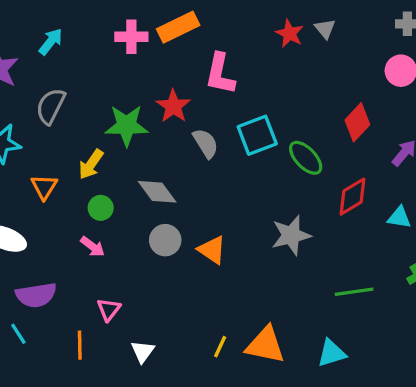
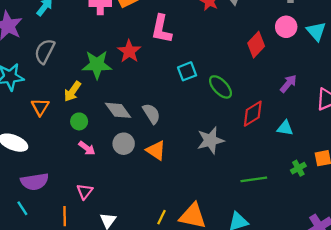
red diamond: (357, 122) -> (256, 45), moved
cyan square: (257, 135) -> (187, 71), size x0.7
gray semicircle: (206, 143) -> (151, 114), moved
pink arrow: (93, 247) -> (87, 148), moved

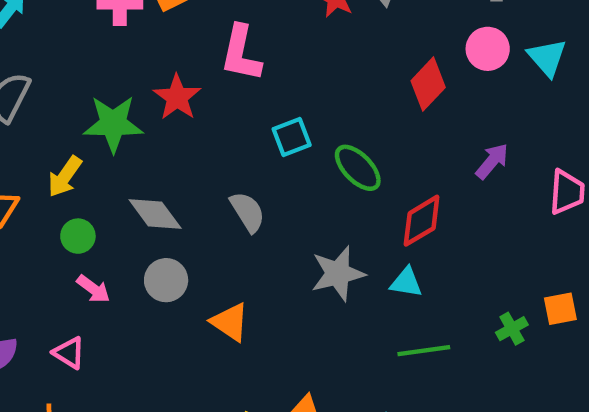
gray semicircle: (151, 114) -> (248, 212), moved
cyan triangle: (285, 128) -> (406, 282), moved
orange triangle: (156, 150) -> (230, 322), moved
pink triangle: (85, 192) -> (69, 353), moved, turned -36

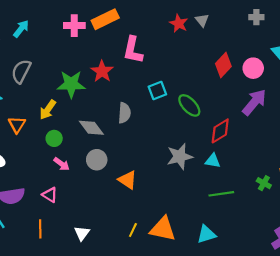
pink circle: (488, 49) -> (253, 68), moved
purple arrow: (492, 161) -> (254, 102), size x1.5
gray semicircle: (248, 212) -> (124, 113), moved, turned 36
green cross: (512, 329) -> (264, 183), turned -32

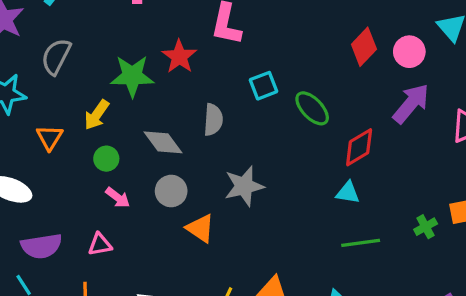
gray star: (180, 157) -> (244, 186), moved
orange triangle: (128, 180) -> (200, 228), moved
green cross: (264, 183) -> (426, 227), turned 32
pink triangle: (50, 195) -> (100, 244), turned -42

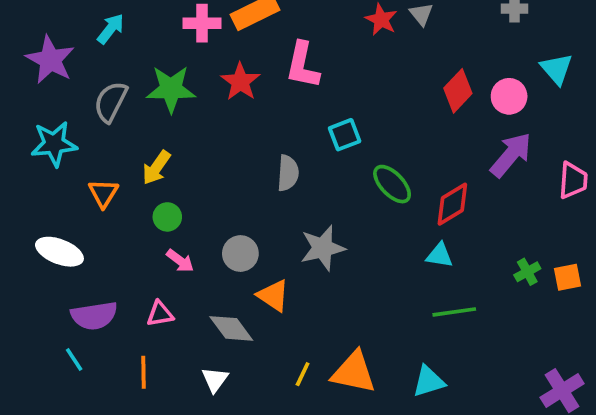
red star: (179, 57) -> (240, 82), moved
green star: (132, 76) -> (171, 89), moved
green ellipse: (312, 108) -> (392, 184), moved
gray diamond: (163, 142) -> (231, 328), moved
green cross: (426, 227) -> (527, 272), moved

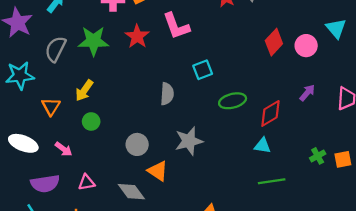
pink L-shape: (303, 65) -> (176, 26), turned -32
purple arrow: (511, 155) -> (307, 93), moved, size x0.6
green ellipse: (392, 184) -> (233, 101), turned -60
pink arrow: (180, 261) -> (64, 149), moved

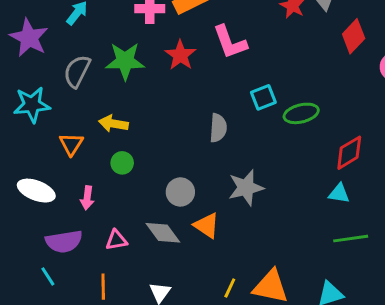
red diamond: (274, 42) -> (354, 36), moved
yellow arrow: (84, 90) -> (113, 124), turned 65
green ellipse: (233, 101) -> (301, 113), moved
pink arrow: (64, 149) -> (87, 198), turned 60
gray diamond: (131, 192) -> (163, 233), moved

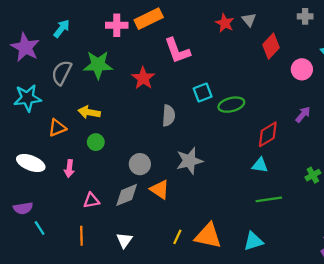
red star: (180, 55) -> (143, 78), moved
orange triangle: (71, 144) -> (57, 128), turned 36
gray diamond: (163, 233) -> (127, 195), turned -76
purple semicircle: (64, 241) -> (23, 208), moved, size x0.7

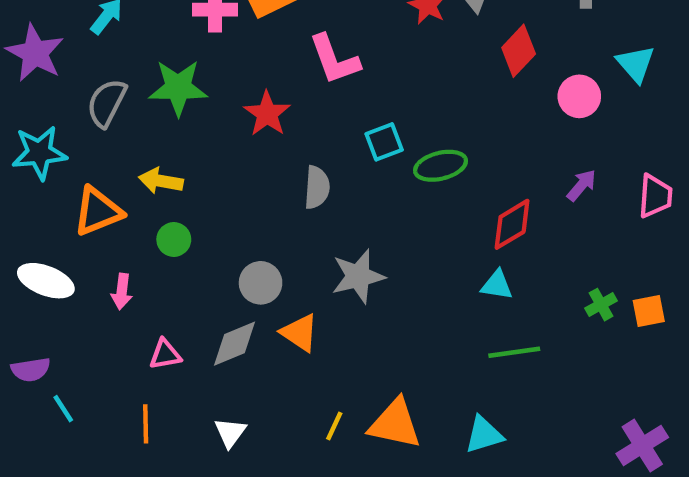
orange triangle: (57, 128) -> (98, 211), size x1.4

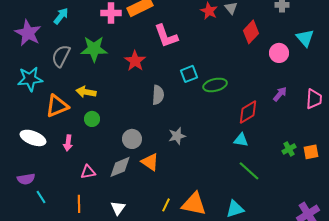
gray star: (358, 276) -> (177, 136), size x0.7
green line: (514, 352) -> (249, 171), turned 50

